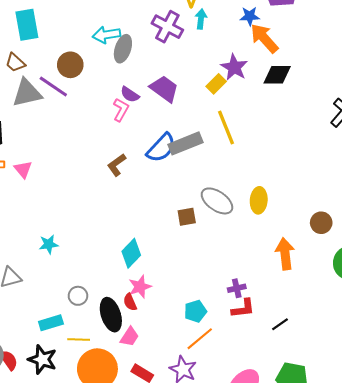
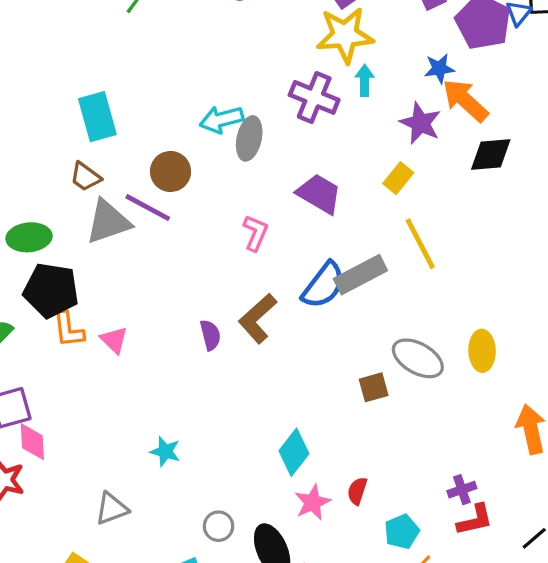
purple star: (234, 67) -> (420, 123), moved
purple semicircle: (130, 94) -> (210, 335), moved, turned -132
brown L-shape: (117, 165) -> (258, 318), size x1.4
cyan star: (49, 244) -> (165, 451), turned 30
red semicircle: (130, 302) -> (357, 491), moved, turned 48

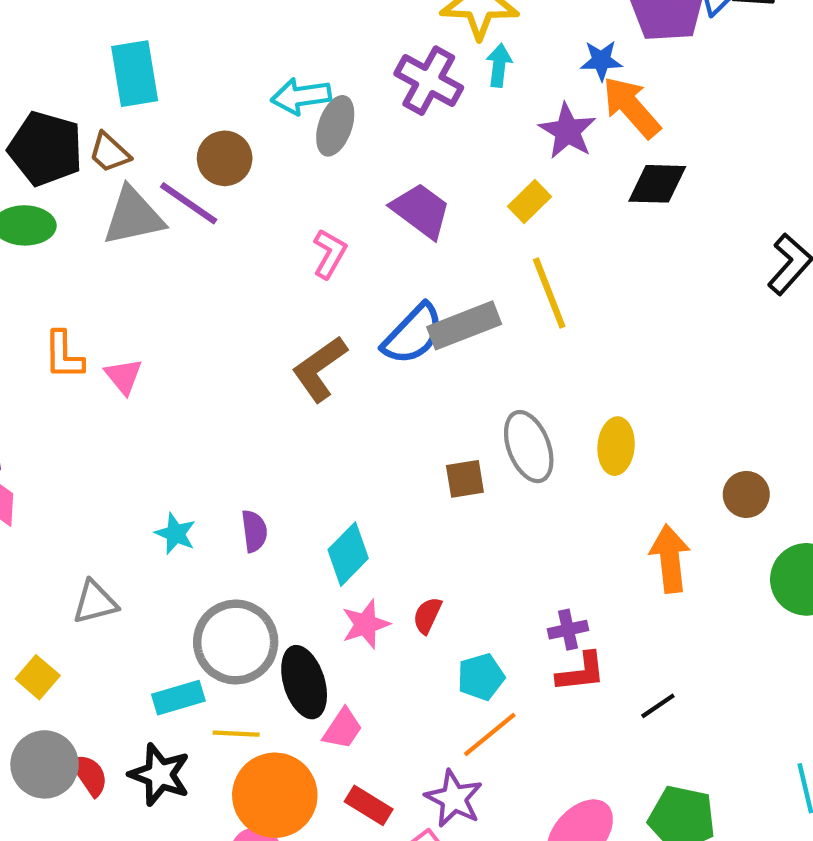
black pentagon: (51, 290) -> (46, 149), moved
purple semicircle: (210, 335) -> (254, 531), moved
gray ellipse: (418, 358) -> (529, 447), turned 33
gray circle: (219, 526) -> (236, 642), size x2.0

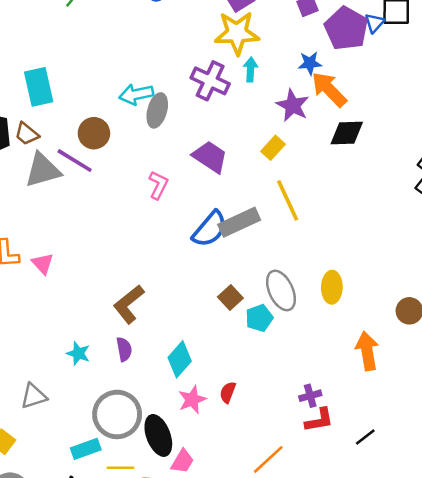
brown L-shape: (319, 369) -> (129, 304), moved
brown square: (465, 479) -> (230, 297), moved, turned -30
cyan pentagon: (481, 677) -> (259, 318), moved

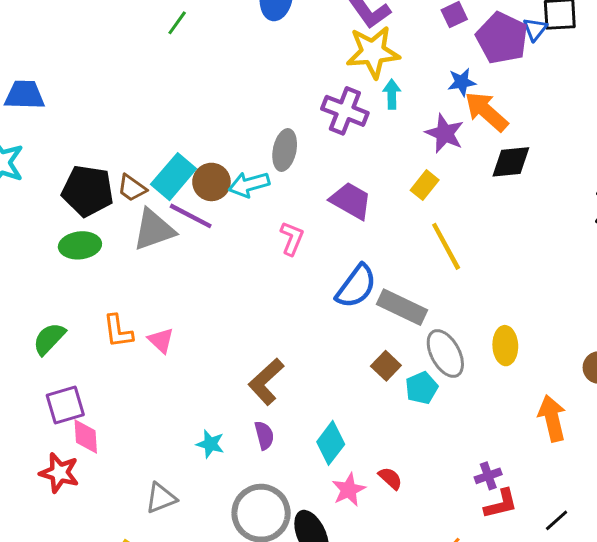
cyan rectangle: (39, 87) -> (174, 177), moved, turned 57
cyan arrow: (136, 94) -> (249, 184), moved
gray rectangle: (239, 222) -> (402, 307), moved, turned 54
red semicircle: (228, 392) -> (390, 478), turned 115

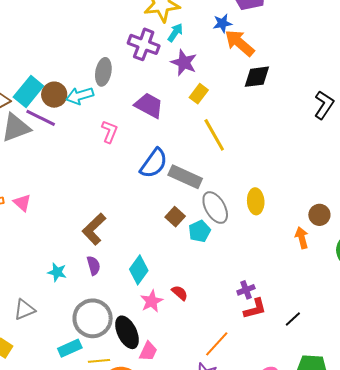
cyan arrow: (392, 94) -> (175, 33), turned 36
purple star: (445, 133) -> (184, 63), moved
orange arrow: (552, 418) -> (302, 238), moved, size x0.7

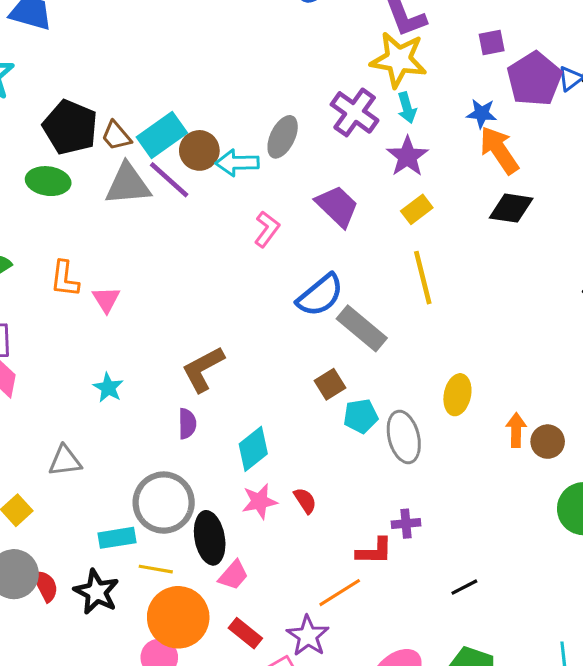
cyan arrow: (175, 33) -> (407, 108), turned 114
gray ellipse: (215, 208) -> (404, 437), moved
orange arrow: (302, 238) -> (516, 430), moved
cyan star: (57, 272) -> (108, 388), moved
red L-shape: (255, 309) -> (374, 551), moved

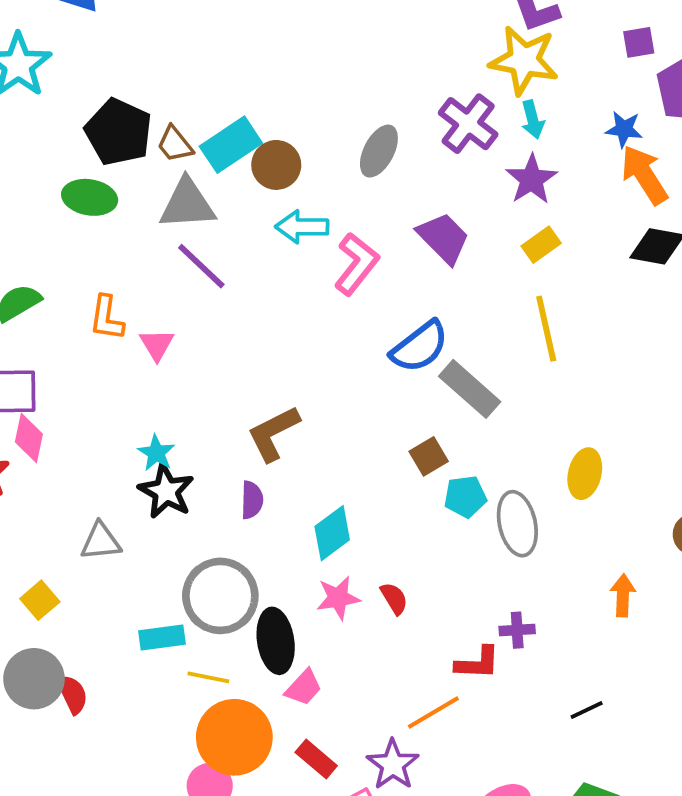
cyan arrow: (237, 163) -> (302, 227), moved
purple line: (169, 180) -> (201, 266), moved
pink L-shape: (267, 229) -> (356, 264), size x1.4
orange arrow: (516, 430) -> (623, 595), moved
black star: (96, 592) -> (166, 491), moved

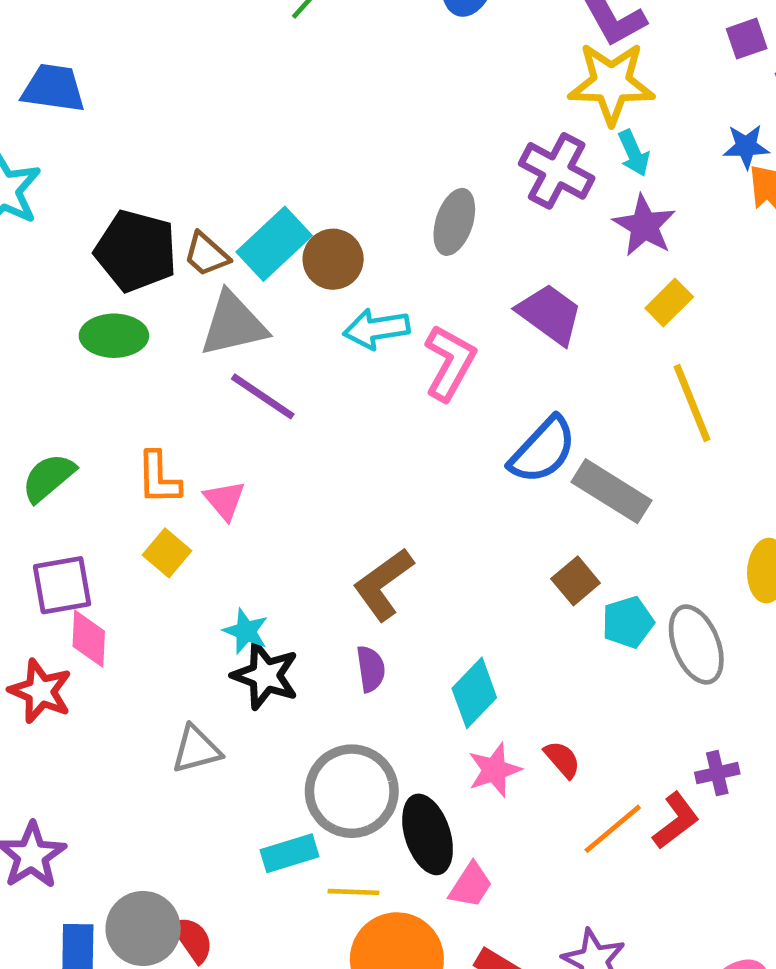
yellow square: (40, 600) -> (167, 553), moved
red L-shape: (477, 663) -> (676, 821), turned -30
orange line: (433, 713) -> (613, 829), moved

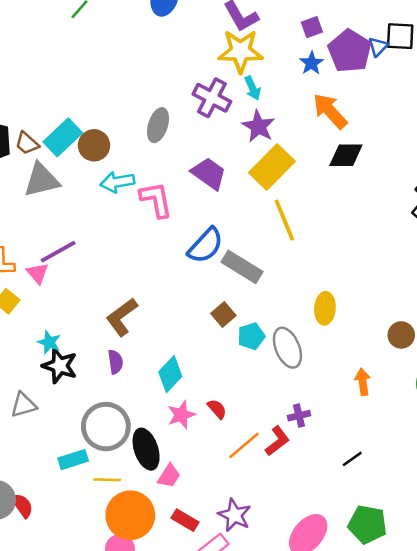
blue star: (746, 146) -> (312, 63), moved, turned -30
yellow rectangle: (669, 303) -> (272, 167), size x1.8
pink L-shape: (450, 363) -> (156, 200), turned -39
purple line: (263, 396) -> (58, 252), moved, turned -63

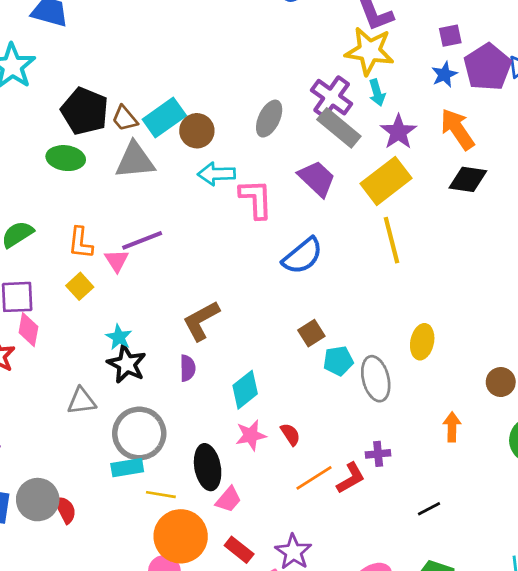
purple star: (258, 126) -> (398, 132), moved
gray rectangle: (242, 267) -> (339, 128), moved
gray circle: (106, 427) -> (139, 433), moved

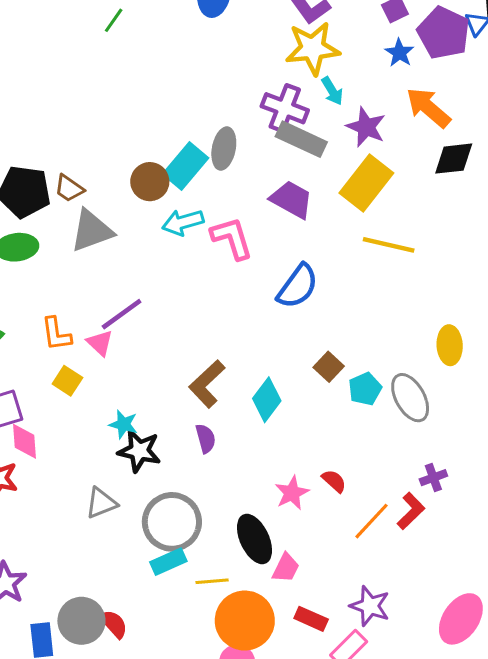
cyan rectangle: (164, 118) -> (185, 166), moved
yellow line: (392, 240) -> (389, 245), turned -48
cyan diamond: (245, 390) -> (267, 400), moved

